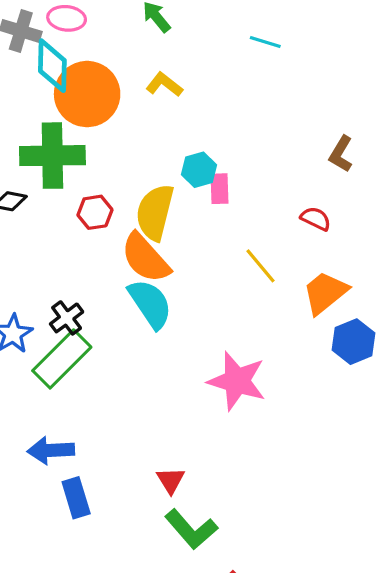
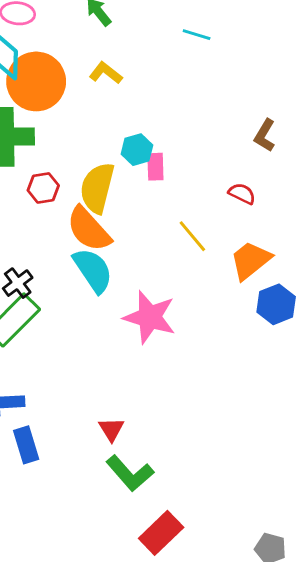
pink star: (237, 381) -> (150, 317), moved

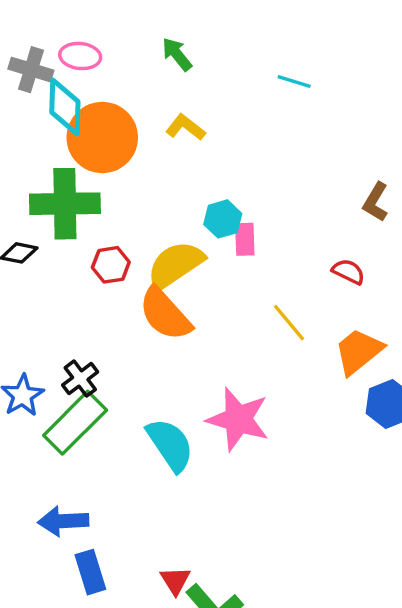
yellow semicircle: (97, 188) -> (175, 265), turned 42
cyan semicircle: (93, 270) -> (170, 445), moved
red triangle: (111, 429) -> (175, 581), moved

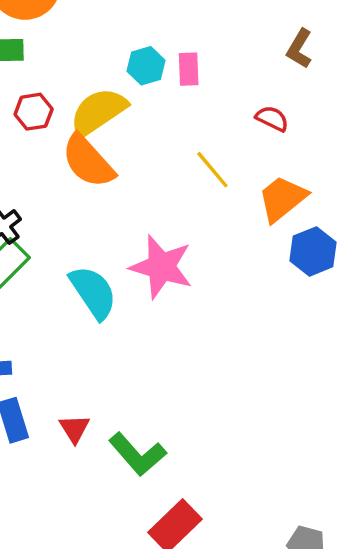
pink rectangle: (245, 239) -> (189, 69), moved
red triangle: (175, 581) -> (74, 429), moved

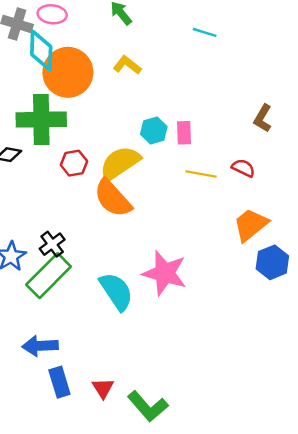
yellow line: (212, 170) -> (201, 174), moved, turned -40

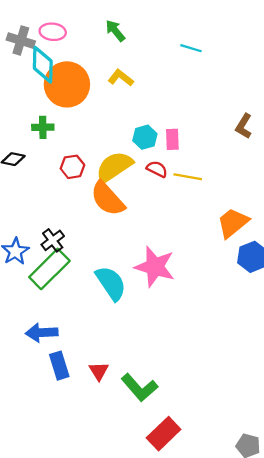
green cross: (41, 120) -> (43, 127), size x0.5
red semicircle: (243, 168) -> (157, 169), moved

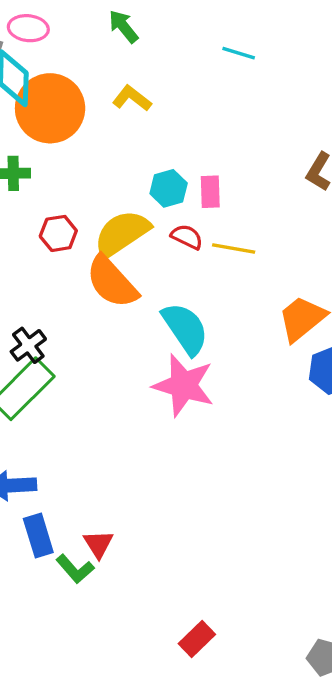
cyan semicircle: (111, 283) -> (185, 329), moved
green L-shape: (139, 388) -> (75, 569), moved, size x0.7
red rectangle: (164, 434) -> (197, 639), size x0.7

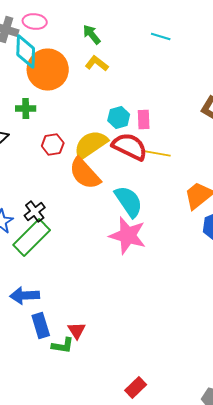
green arrow: (123, 27) -> (92, 34), moved
red semicircle: (187, 237) -> (130, 146), size x1.8
green L-shape: (75, 569) -> (63, 346), turned -40

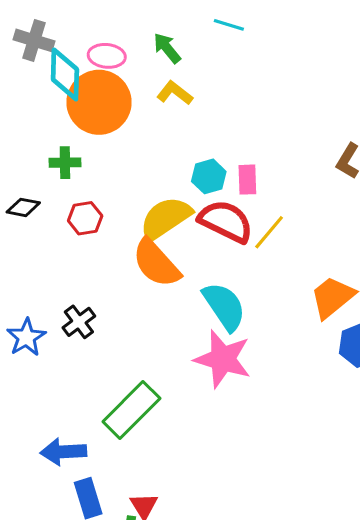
pink ellipse: (35, 22) -> (107, 56), moved
cyan line: (161, 36) -> (229, 25), moved
red hexagon: (53, 144) -> (85, 218), moved
yellow line: (158, 154) -> (269, 232), turned -60
green rectangle: (32, 238) -> (131, 410), moved

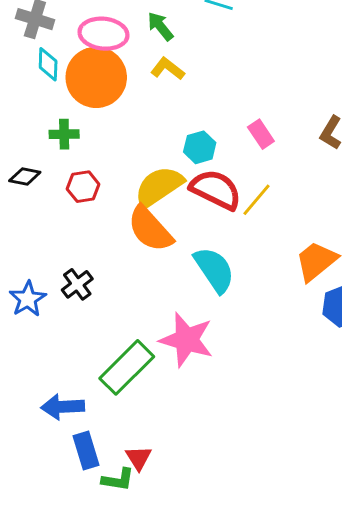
pink ellipse: (107, 56) -> (103, 34), size x1.4
cyan diamond: (65, 74) -> (48, 64), moved, size x0.7
pink rectangle: (247, 180) -> (261, 134), moved, turned -32
pink star: (223, 359) -> (187, 340), moved

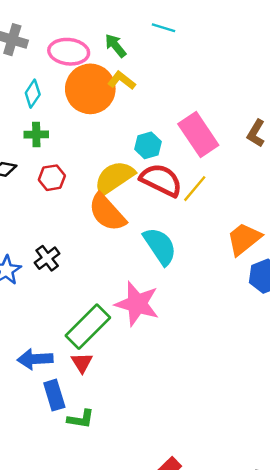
cyan diamond: (48, 64) -> (33, 94), moved, turned 32
orange circle: (96, 77) -> (90, 89), moved
pink rectangle: (261, 134) -> (198, 135), size x1.8
red triangle: (138, 458) -> (82, 363), moved

